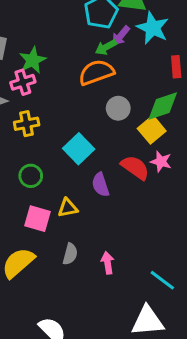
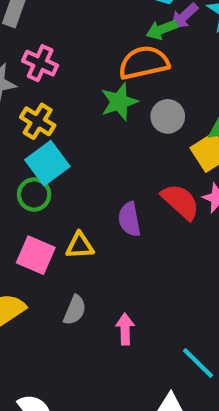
green star: (33, 60) -> (119, 102), moved
pink cross: (23, 82) -> (40, 63), turned 35
yellow cross: (27, 124) -> (38, 121), turned 35
cyan square: (79, 149) -> (47, 163), moved

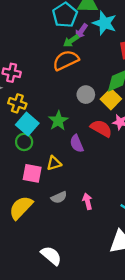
green star: (119, 102) -> (58, 121), moved
gray circle: (168, 116) -> (86, 95), moved
gray semicircle: (75, 310) -> (59, 197), turned 56

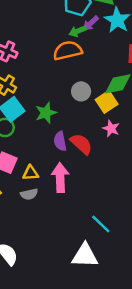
red semicircle: (101, 128) -> (81, 144), moved
yellow triangle: (54, 163) -> (31, 173), moved
pink arrow: (87, 201) -> (60, 178), moved, size x1.6

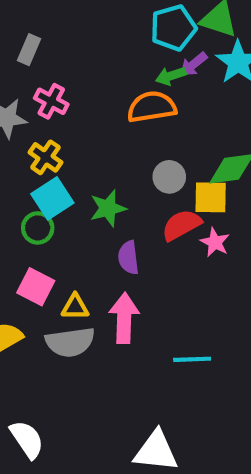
yellow square: (107, 102) -> (211, 197), turned 30
red semicircle: (81, 144) -> (181, 225), moved, turned -75
gray semicircle: (29, 194) -> (70, 342), size x1.6
cyan line: (101, 224) -> (192, 359), moved, turned -50

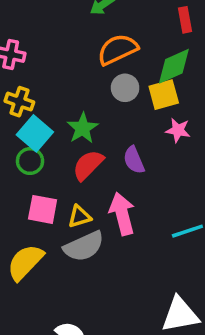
orange semicircle: (152, 107) -> (118, 49), moved
red semicircle: (181, 225) -> (88, 165), moved
purple semicircle: (128, 258) -> (134, 160), moved

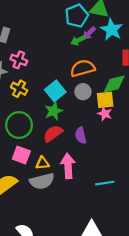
pink star: (178, 130) -> (105, 114), moved
cyan square: (35, 133) -> (55, 91), moved
green circle: (30, 161) -> (19, 125), size x1.6

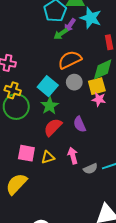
green circle: (19, 125) -> (16, 107), moved
pink arrow: (68, 166) -> (73, 156), size x0.7
gray semicircle: (42, 181) -> (90, 169), moved, size x0.6

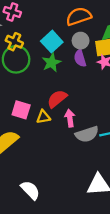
purple semicircle: (80, 124) -> (80, 58), moved
red semicircle: (53, 127) -> (57, 99), moved
gray semicircle: (90, 169) -> (87, 134), size x1.5

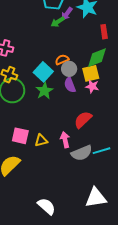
orange semicircle: (79, 16) -> (62, 60), moved, size x0.6
red semicircle: (57, 99) -> (83, 120), moved
white semicircle: (30, 190) -> (47, 206), moved

